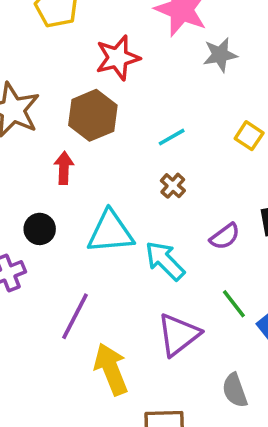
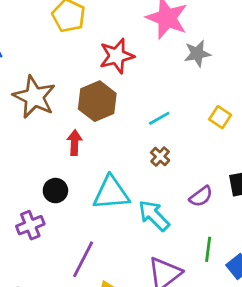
green line: (234, 304) -> (208, 249), turned 45

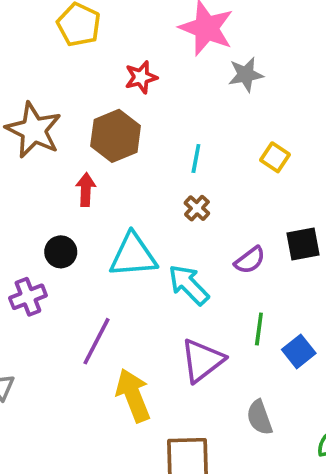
red star: (117, 56) -> (141, 77), size x0.7
cyan line: (159, 118) -> (196, 159), turned -50

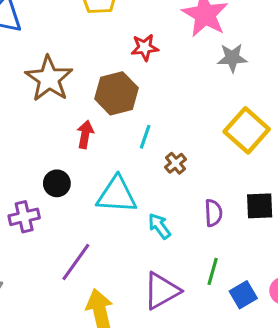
yellow square: (275, 157) -> (247, 130), size x1.8
cyan line: (196, 159) -> (145, 137), moved
purple semicircle: (250, 260) -> (213, 213), turned -64
cyan arrow: (189, 285) -> (159, 226), size x0.7

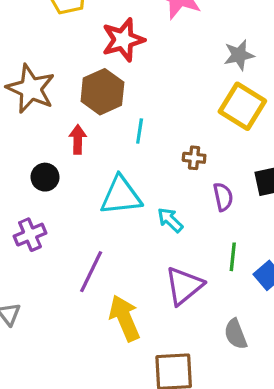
red star: (145, 48) -> (123, 40), size x1.5
gray star: (232, 58) -> (239, 55), moved
brown cross: (176, 163) -> (194, 158), moved, turned -35
black circle: (57, 183) -> (45, 177), moved

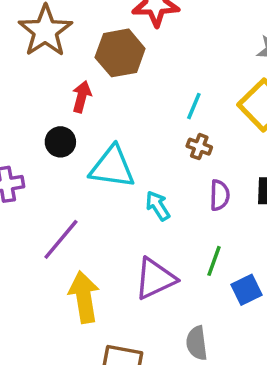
cyan line: (140, 131) -> (194, 106), moved
black circle: (45, 177) -> (60, 142), moved

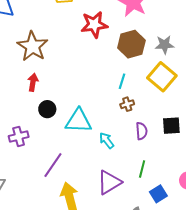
brown hexagon: (120, 53) -> (131, 44), moved
red arrow: (82, 97) -> (33, 82), moved
brown cross: (199, 147) -> (127, 104), turned -32
blue square: (246, 290) -> (158, 194), moved

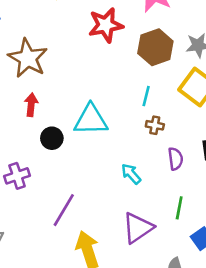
brown cross: (127, 104) -> (155, 125), turned 32
cyan triangle: (78, 121) -> (91, 120), moved

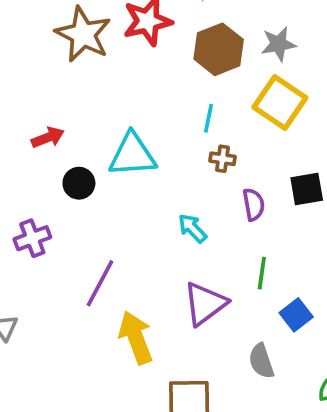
brown star: (28, 58) -> (83, 34), moved
red arrow: (31, 105) -> (48, 137), turned 65

